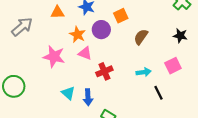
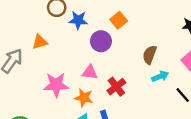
orange triangle: (57, 12) -> (40, 42), moved
orange star: (77, 35) -> (84, 98), moved
brown semicircle: (141, 37) -> (150, 55), moved

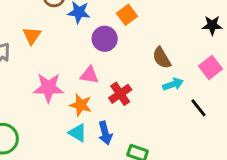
orange triangle: (40, 42) -> (32, 36), turned -42
brown semicircle: (150, 55) -> (162, 58), turned -54

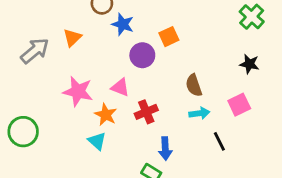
blue arrow: (105, 133) -> (165, 148), moved

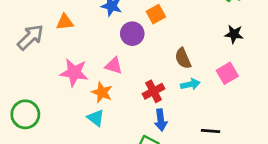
orange triangle: (72, 38) -> (65, 22), turned 42
red cross: (146, 112) -> (153, 91), moved
black line: (219, 141) -> (211, 131), moved, turned -54

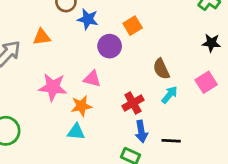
cyan arrow: (190, 84) -> (170, 95), turned -36
orange star: (102, 92) -> (81, 106), turned -30
cyan triangle: (96, 118) -> (76, 132), turned -30
black line: (211, 131) -> (171, 141), moved

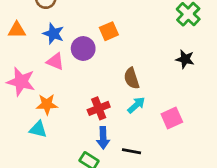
blue star: (88, 19) -> (53, 34), moved
pink triangle: (92, 79) -> (55, 61), moved
pink square: (206, 82) -> (172, 118), moved

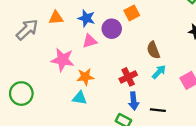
pink triangle: (55, 61) -> (90, 41), turned -35

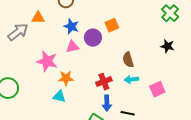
orange triangle: (56, 18) -> (38, 18), moved
cyan arrow: (159, 72) -> (131, 79), turned -144

